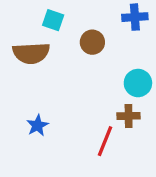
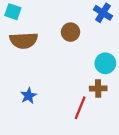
blue cross: (135, 17) -> (103, 13), turned 36
cyan square: (53, 20) -> (13, 12), moved

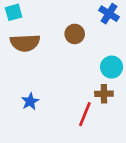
cyan square: (13, 12) -> (14, 12), turned -35

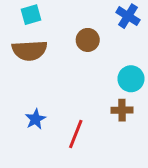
cyan square: (14, 12) -> (31, 15), moved
red line: (85, 114) -> (76, 134), moved

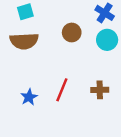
cyan circle: (131, 79) -> (107, 40), moved
red line: (76, 134) -> (62, 90), moved

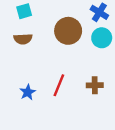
brown circle: (72, 33) -> (68, 31), size x1.5
brown semicircle: (24, 41) -> (23, 39), size x0.7

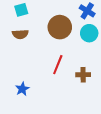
red line: (59, 85) -> (58, 65), moved
blue star: (28, 92) -> (22, 89), moved

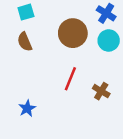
brown semicircle: (20, 34) -> (25, 42), turned 70
brown cross: (83, 75) -> (101, 91), turned 32

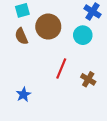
brown circle: (73, 33) -> (48, 27), moved
cyan circle: (109, 40) -> (83, 35), moved

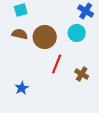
brown circle: (48, 27) -> (45, 37), moved
brown semicircle: (21, 36) -> (20, 34), turned 126

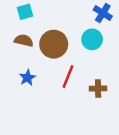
brown cross: (82, 74) -> (98, 88), turned -32
blue star: (22, 88) -> (27, 78), moved

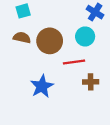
red line: (68, 76) -> (74, 62), moved, turned 60
blue star: (27, 78) -> (42, 86), moved, size x1.5

